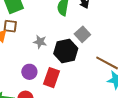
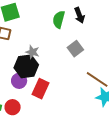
black hexagon: (66, 51) -> (26, 66), moved

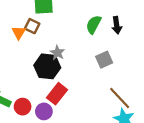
purple circle: (19, 81) -> (44, 111), moved

